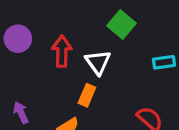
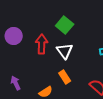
green square: (122, 25) -> (65, 25), moved
orange rectangle: (87, 95) -> (65, 77), moved, turned -56

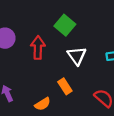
white triangle: (65, 51) -> (77, 56), moved

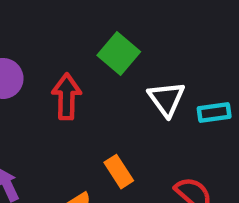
white triangle: (77, 56) -> (166, 99), moved

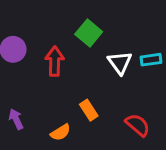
cyan rectangle: (214, 113) -> (151, 60), moved

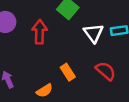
red semicircle: (138, 125) -> (106, 71), moved

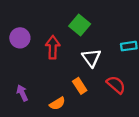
white triangle: (93, 33) -> (91, 58), moved

